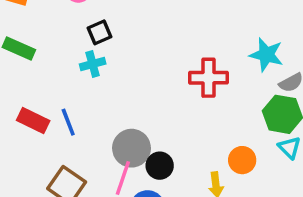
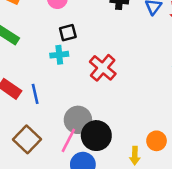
red cross: (209, 78) -> (103, 68), moved, turned 32
black circle: (160, 166) -> (96, 136), size x1.5

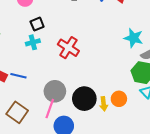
blue line: (35, 94) -> (18, 76), turned -56
black circle: (96, 136) -> (84, 99), moved
yellow arrow: (135, 156) -> (104, 104), moved

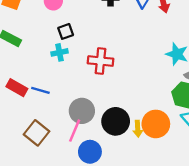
red cross: (68, 48) -> (101, 61), turned -30
orange circle: (119, 99) -> (156, 124), size x1.5

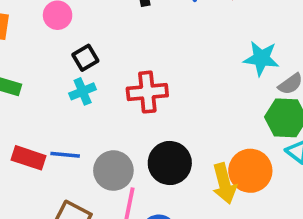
gray circle: (82, 111) -> (113, 171), moved
black circle: (116, 121) -> (170, 163), moved
yellow arrow: (138, 129) -> (224, 183), size x1.5

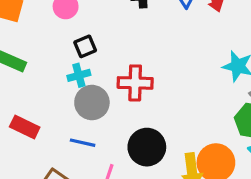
blue line: (65, 155) -> (83, 143), moved
gray circle: (113, 171) -> (92, 103), moved

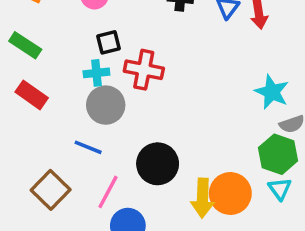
red cross: (135, 83) -> (144, 70), moved
red rectangle: (25, 127) -> (32, 95), moved

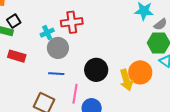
black square: (109, 42) -> (14, 21), moved

